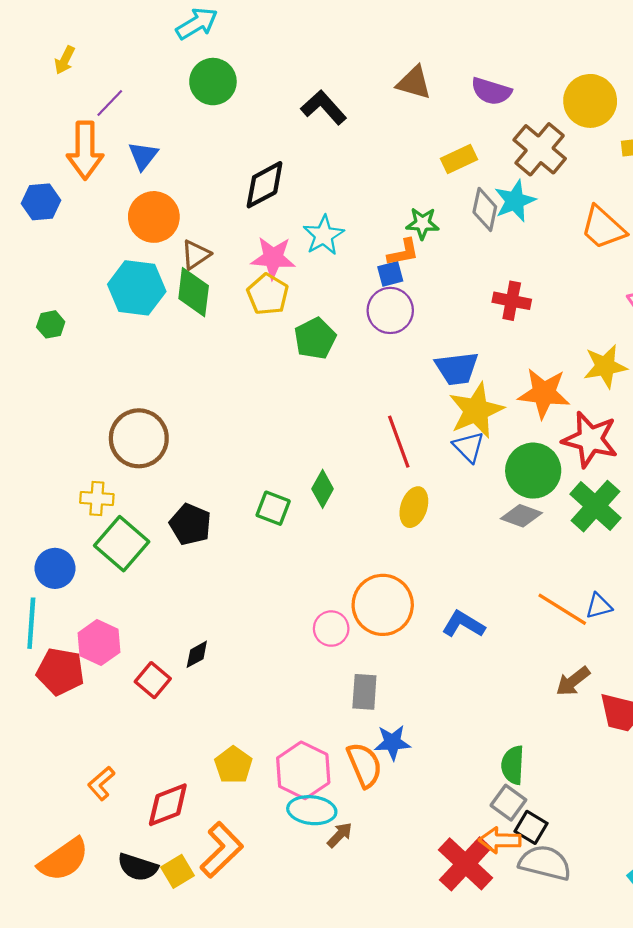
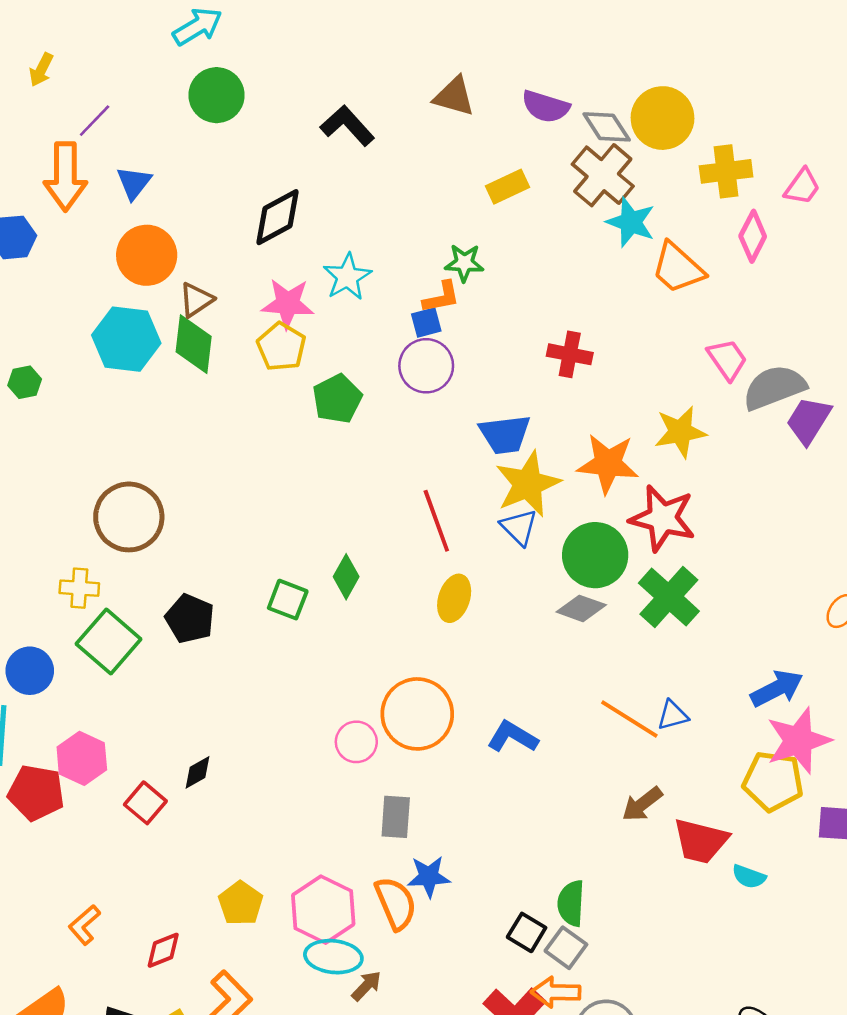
cyan star: (515, 201) -> (631, 222), moved, turned -30
gray diamond: (485, 209) -> (607, 127), moved, turned -45
red diamond: (168, 805) -> (163, 950), size x0.7
black square: (531, 827) -> (527, 932), moved

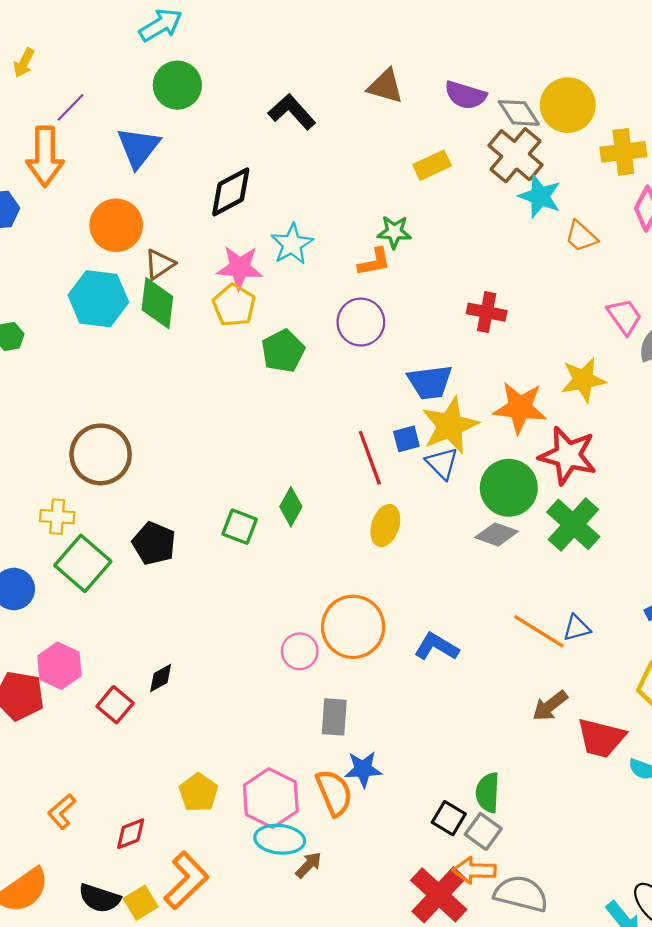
blue triangle: (134, 183) -> (138, 147), moved, size x1.4
orange trapezoid: (678, 268) -> (581, 236), size x0.7
blue square: (426, 323) -> (406, 439), moved

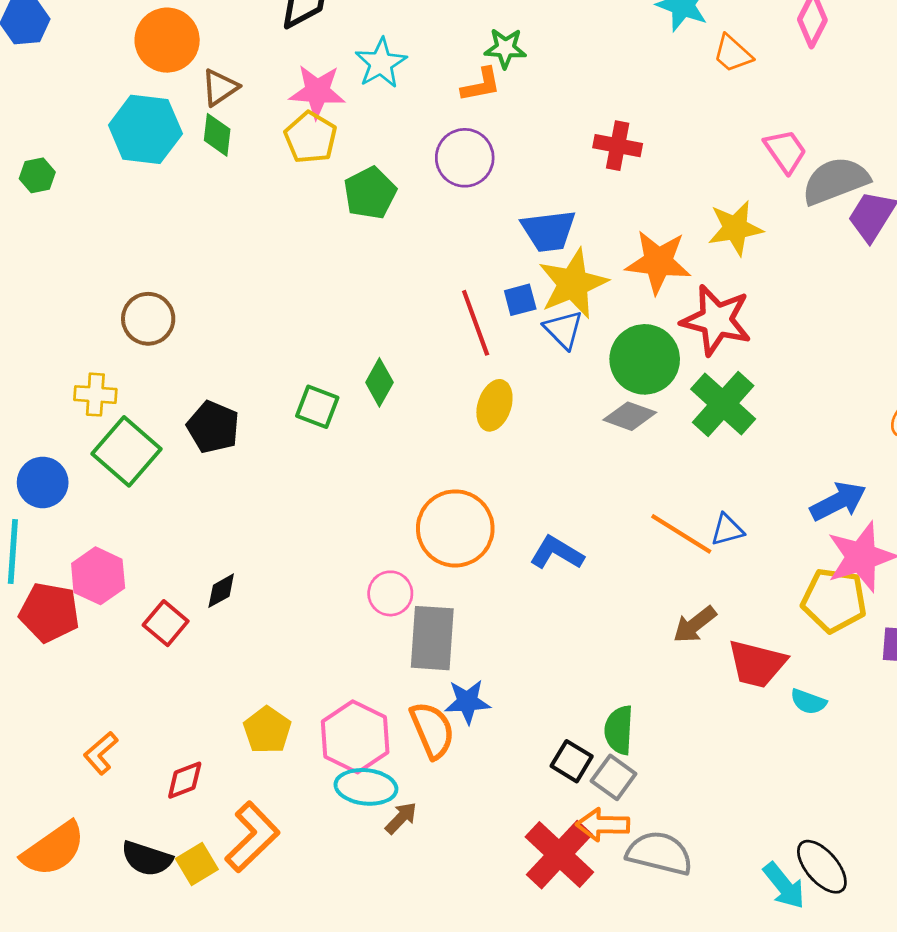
green diamond: (157, 303) -> (217, 135), size x0.7
brown circle: (101, 454) -> (148, 319), size x0.7
pink circle: (300, 651) -> (390, 593), moved
gray rectangle: (334, 717) -> (432, 638), size x1.4

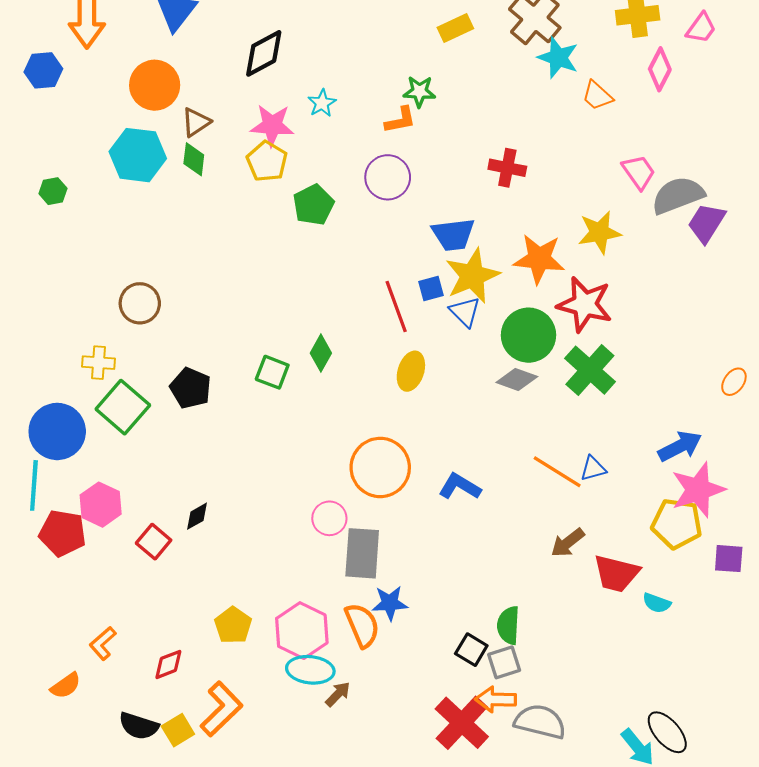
cyan star: (381, 63) -> (322, 103), size x0.7
blue circle: (43, 482) -> (57, 431), size x1.4
gray square: (614, 777) -> (504, 662), turned 36
orange semicircle: (53, 849) -> (66, 686), moved, size x0.6

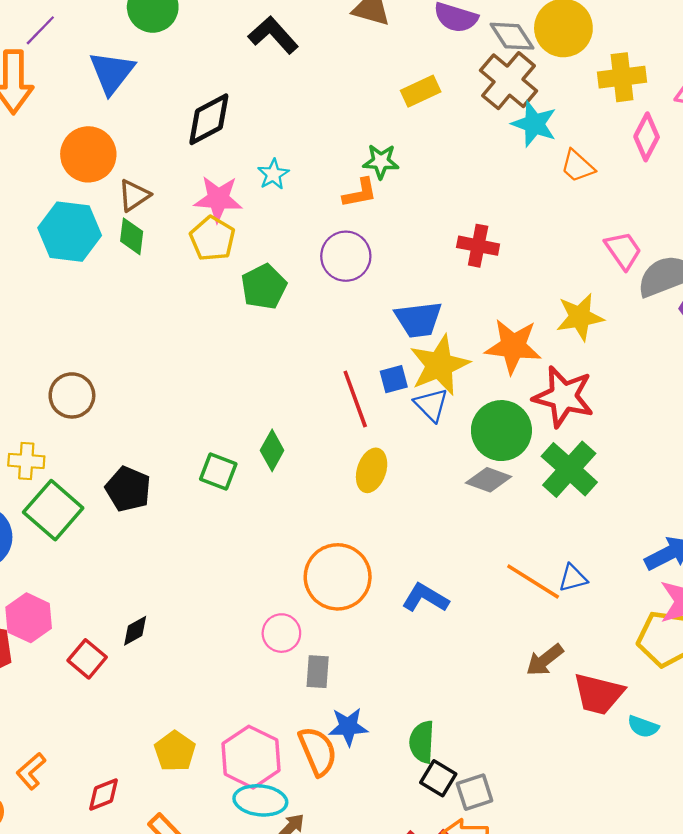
gray rectangle: (362, 553) -> (318, 672), size x0.6
green semicircle: (508, 625) -> (422, 742), moved

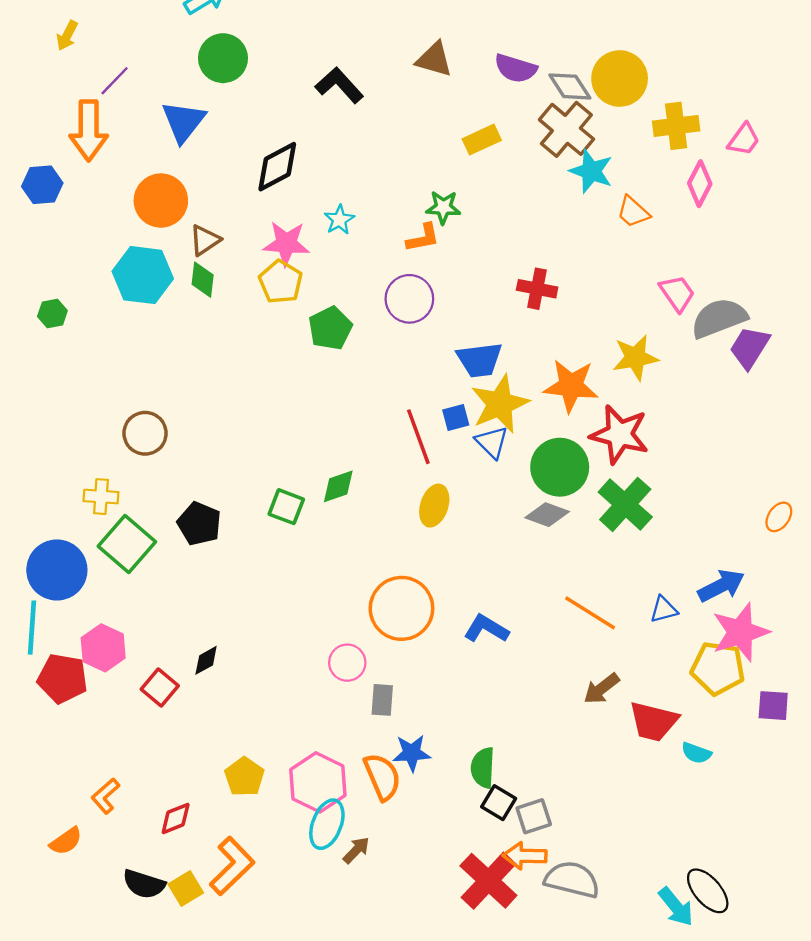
green diamond: (272, 450) -> (338, 486), turned 42
blue triangle: (573, 578) -> (664, 610), moved
cyan ellipse: (260, 800) -> (327, 824), turned -75

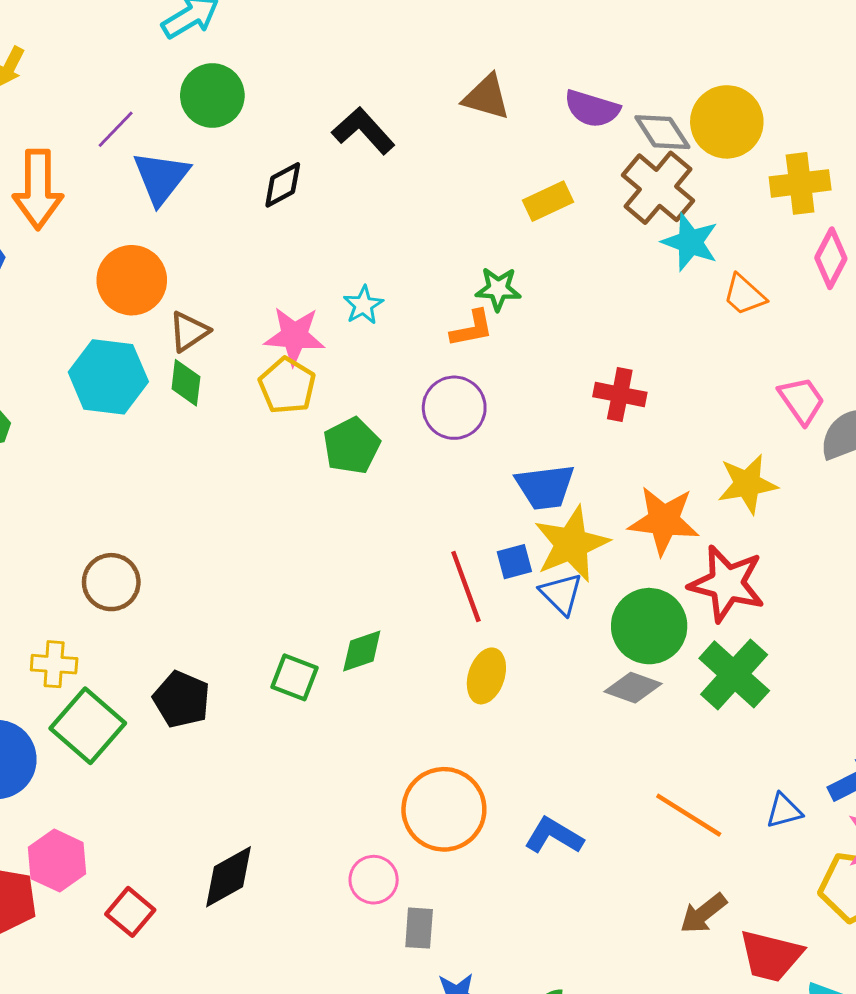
purple line: (115, 81) -> (116, 129), moved
black diamond: (277, 167) -> (283, 185), moved, size x0.7
black diamond: (206, 660) -> (228, 877), moved, size x1.6

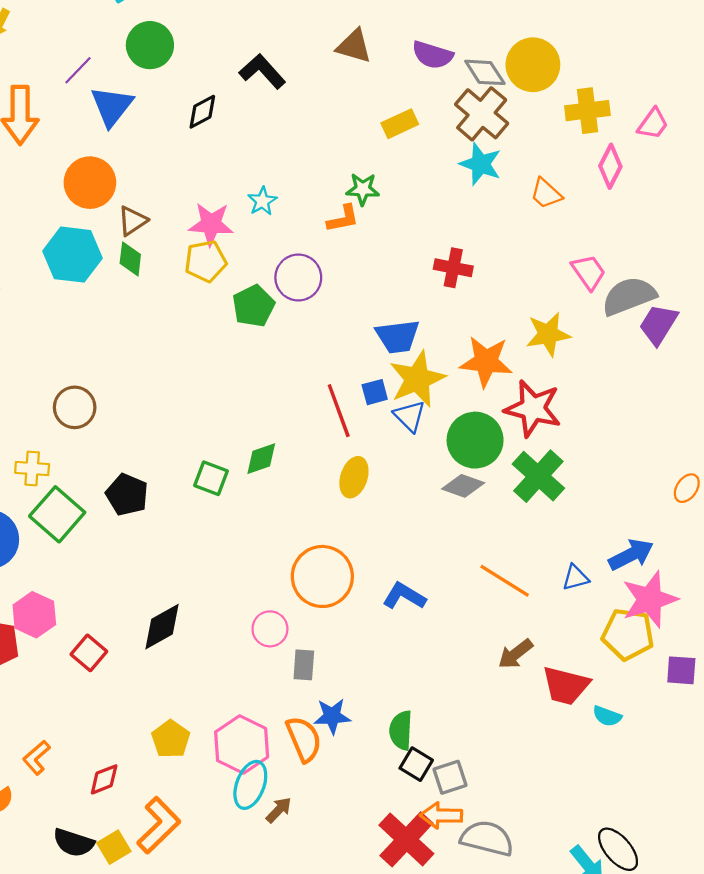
cyan star: (690, 242) -> (481, 164), moved
yellow pentagon: (287, 386) -> (206, 261), turned 30
purple circle: (454, 408) -> (298, 278), moved

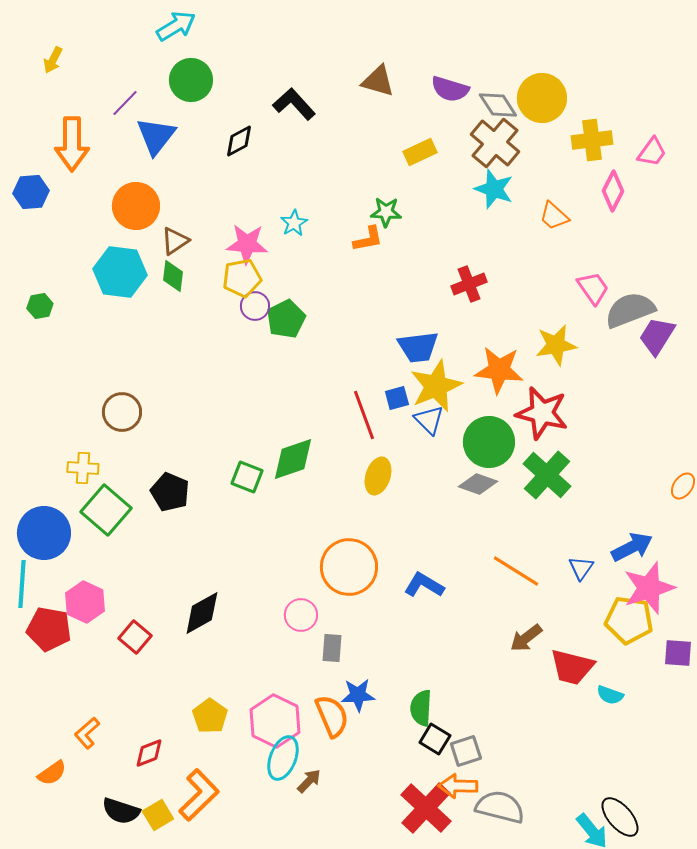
red cross: (453, 268) -> (469, 284), turned -32
purple circle: (298, 278) -> (255, 306), moved, size x0.7
green diamond: (261, 459) -> (293, 459), size x1.4
blue triangle: (575, 578) -> (581, 568), turned -40

